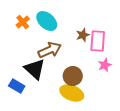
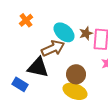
cyan ellipse: (47, 21) -> (64, 32), moved
black triangle: (35, 69) -> (38, 67), turned -30

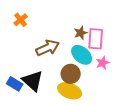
cyan ellipse: (64, 32) -> (82, 55), moved
black triangle: (38, 67) -> (33, 81), moved, turned 30

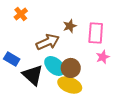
brown star: (81, 33) -> (70, 26), moved
cyan ellipse: (82, 55) -> (55, 66), moved
blue rectangle: (15, 84) -> (12, 59), moved

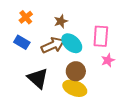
brown star: (70, 26) -> (61, 21), moved
blue rectangle: (12, 59) -> (22, 42), moved
cyan ellipse: (55, 66) -> (72, 43), moved

